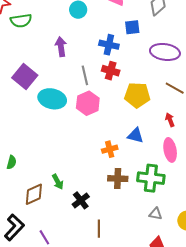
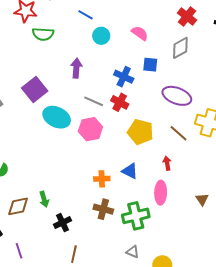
gray line: (85, 75) -> (94, 101), turned -66
green cross: (151, 178) -> (136, 216), turned -32

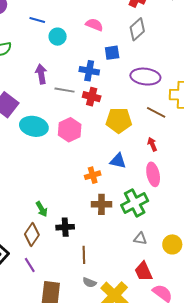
gray line: (94, 101) -> (64, 90), moved
brown diamond: (18, 206) -> (32, 234), moved, turned -30
black cross: (63, 223) -> (65, 227), turned 36

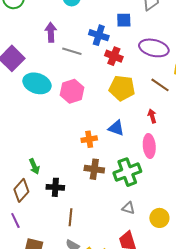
red cross: (92, 97) -> (114, 56), moved

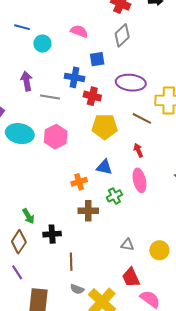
green cross: (127, 172) -> (114, 196), moved, size x0.6

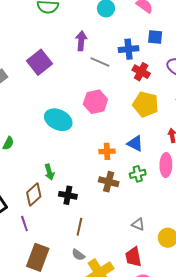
blue cross: (75, 77) -> (129, 49), turned -30
cyan ellipse: (20, 134) -> (58, 120), moved

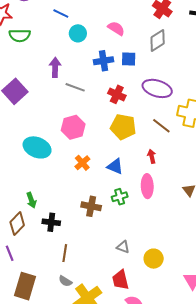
blue cross: (129, 49) -> (104, 61), moved
orange cross: (107, 151) -> (82, 163), moved, turned -35

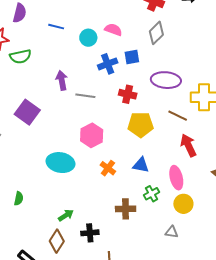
cyan circle: (78, 33) -> (88, 38), moved
red arrow: (152, 156) -> (188, 145), moved, size x1.6
green arrow: (31, 200) -> (66, 215), turned -91
gray triangle: (123, 247) -> (172, 232), moved
yellow circle: (154, 259) -> (183, 204), moved

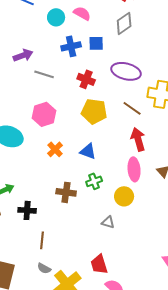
purple arrow: (62, 80) -> (23, 55), turned 72
pink ellipse: (176, 178) -> (134, 169), moved

